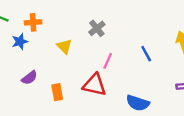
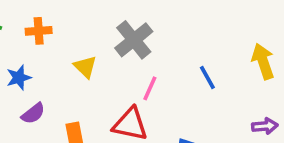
gray cross: (97, 28) -> (134, 40), size x1.5
blue star: (20, 42) -> (19, 78), moved

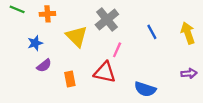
yellow triangle: (85, 67) -> (77, 36), size x1.5
blue line: (207, 78) -> (152, 32), moved

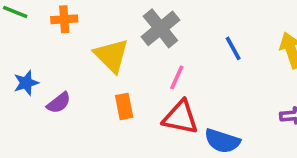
blue star: (35, 43) -> (26, 83), moved
red triangle: (105, 72) -> (180, 117), moved
orange rectangle: (70, 79) -> (124, 106), moved

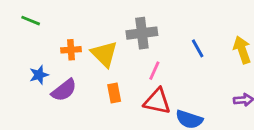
orange cross: (64, 19) -> (71, 50), moved
gray cross: (160, 28) -> (142, 33), turned 32
purple semicircle: (59, 103) -> (64, 90), size x1.4

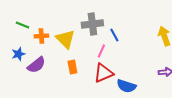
green line: (31, 21) -> (22, 25), moved
blue line: (198, 48) -> (114, 35), moved
red triangle: (157, 101) -> (103, 73), turned -35

